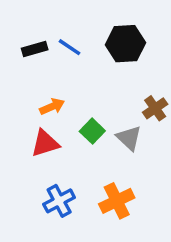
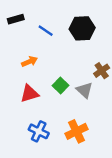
black rectangle: (35, 49) -> (16, 19), moved
orange arrow: (52, 107) -> (30, 62), moved
blue cross: (59, 201) -> (39, 131), turned -36

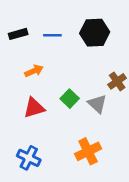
black rectangle: (16, 19) -> (18, 34), moved
blue line: (46, 31) -> (52, 35), turned -35
blue cross: (39, 131) -> (29, 158), moved

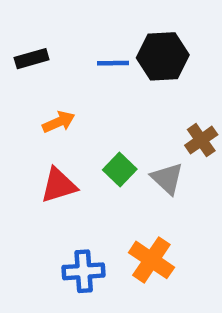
blue line: (52, 35) -> (113, 63), moved
orange cross: (88, 151) -> (151, 260), turned -30
blue cross: (29, 158) -> (84, 271), moved, turned -30

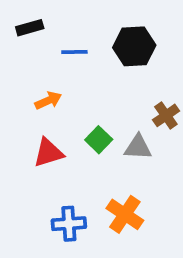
black rectangle: (32, 59) -> (30, 28), moved
blue line: (113, 63) -> (74, 52), moved
gray triangle: (167, 179) -> (138, 147), turned -40

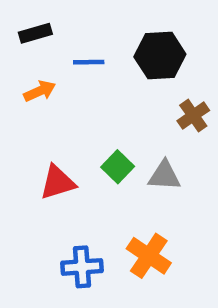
orange arrow: (48, 100) -> (40, 91), moved
brown cross: (166, 115) -> (193, 116), moved

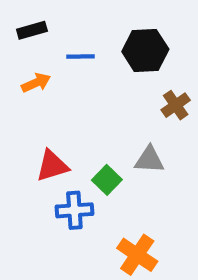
green square: (118, 167) -> (107, 180), moved
orange cross: (149, 256) -> (137, 255), moved
blue cross: (82, 267) -> (74, 210), moved

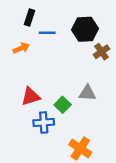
black rectangle: (32, 30) -> (30, 17), moved, turned -56
brown cross: (176, 105) -> (102, 52), moved

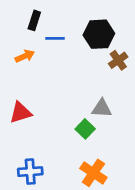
red triangle: (31, 97) -> (21, 112), moved
green square: (63, 105) -> (85, 129), moved
blue cross: (44, 122) -> (30, 172), moved

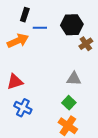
orange arrow: (25, 56) -> (18, 41), size x1.5
green square: (85, 129) -> (69, 103), moved
blue cross: (30, 172) -> (23, 108), moved, turned 30

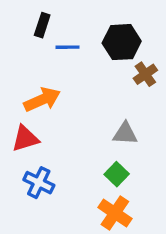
orange arrow: (18, 41) -> (42, 100), moved

